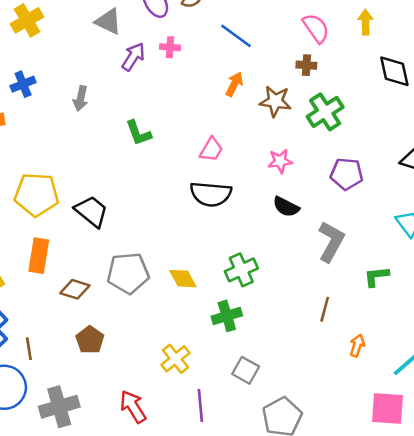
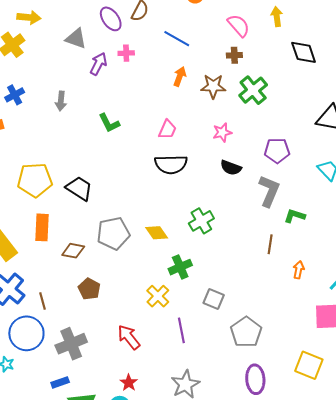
purple pentagon: (347, 174) -> (277, 151), moved
green L-shape: (376, 276) -> (295, 216), moved, turned 30
green cross: (227, 316) -> (180, 267), moved

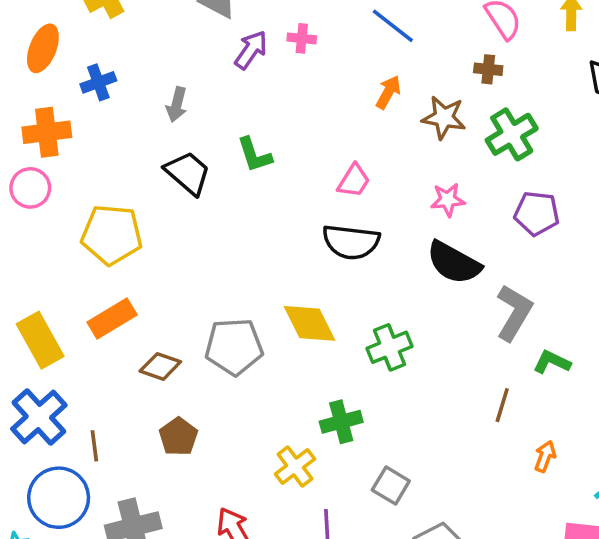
purple pentagon: (277, 151) -> (537, 213), moved
black semicircle: (231, 168) -> (454, 263), size x1.5
black trapezoid: (79, 188) -> (188, 173), moved
orange rectangle: (42, 227) -> (112, 319), turned 48
yellow diamond: (157, 233) -> (309, 323), moved, size x1.4

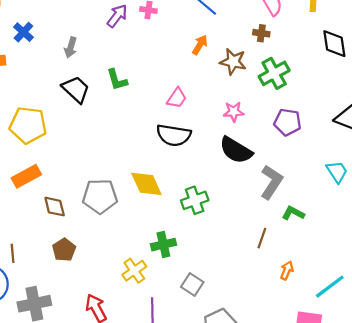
blue cross: (98, 82) -> (23, 32), turned -30
brown diamond: (160, 366) -> (55, 207), turned 55

